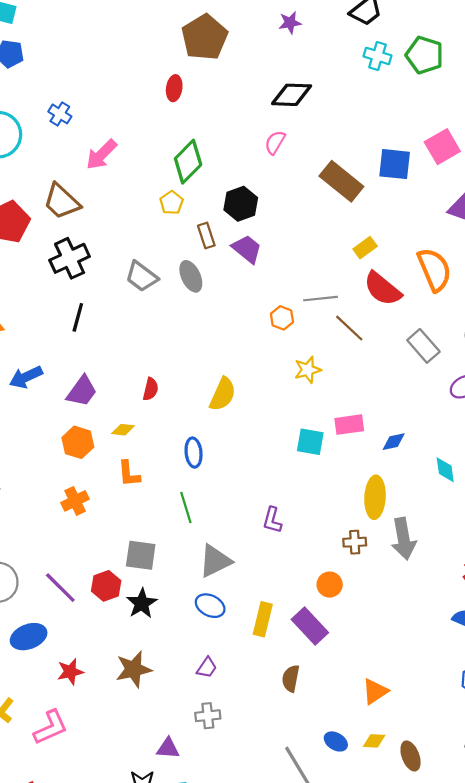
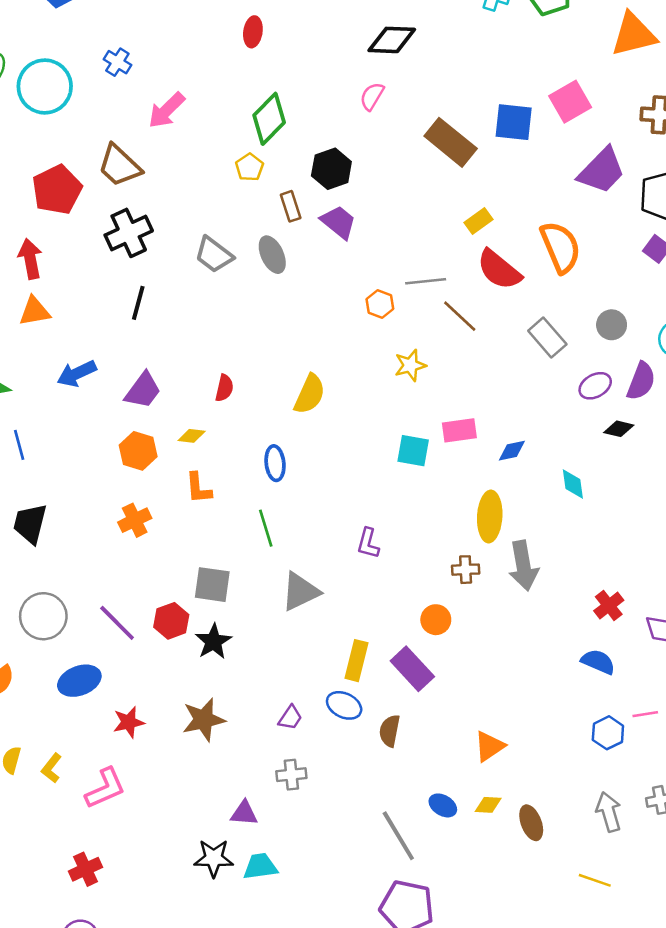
blue ellipse: (210, 606) -> (344, 705), moved

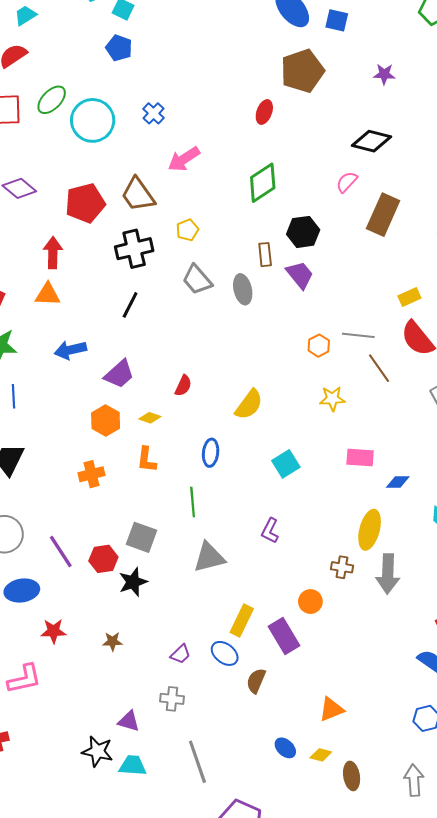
brown rectangle: (451, 142) -> (383, 215), moved, turned 63
yellow pentagon: (249, 167) -> (187, 230), moved
cyan square: (413, 451) -> (286, 464), moved, turned 36
brown star: (204, 720) -> (112, 641), size x0.6
gray line: (398, 836) -> (197, 762), moved

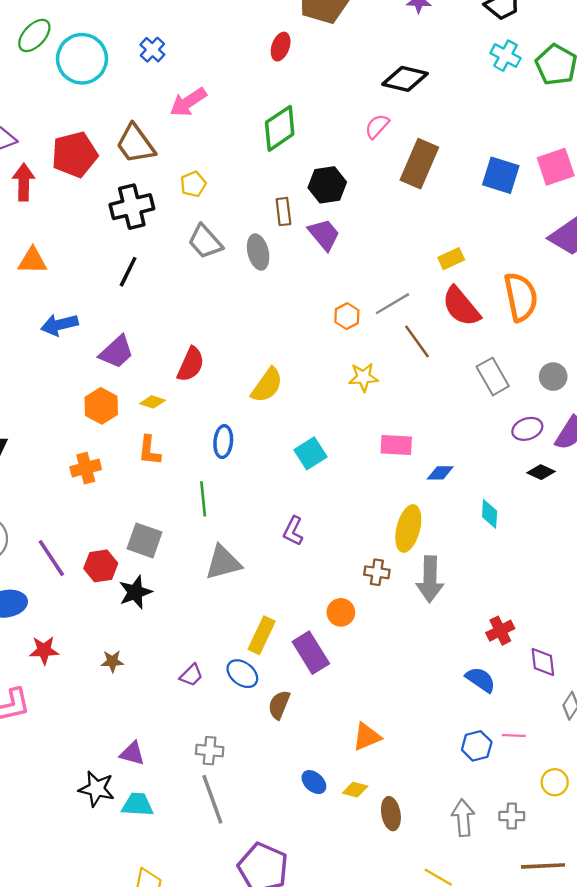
red arrow: (53, 253) -> (24, 182), moved
gray line: (358, 335) -> (392, 304), turned -36
red semicircle: (183, 386) -> (191, 364), size x1.4
gray cross: (172, 699) -> (210, 751), moved

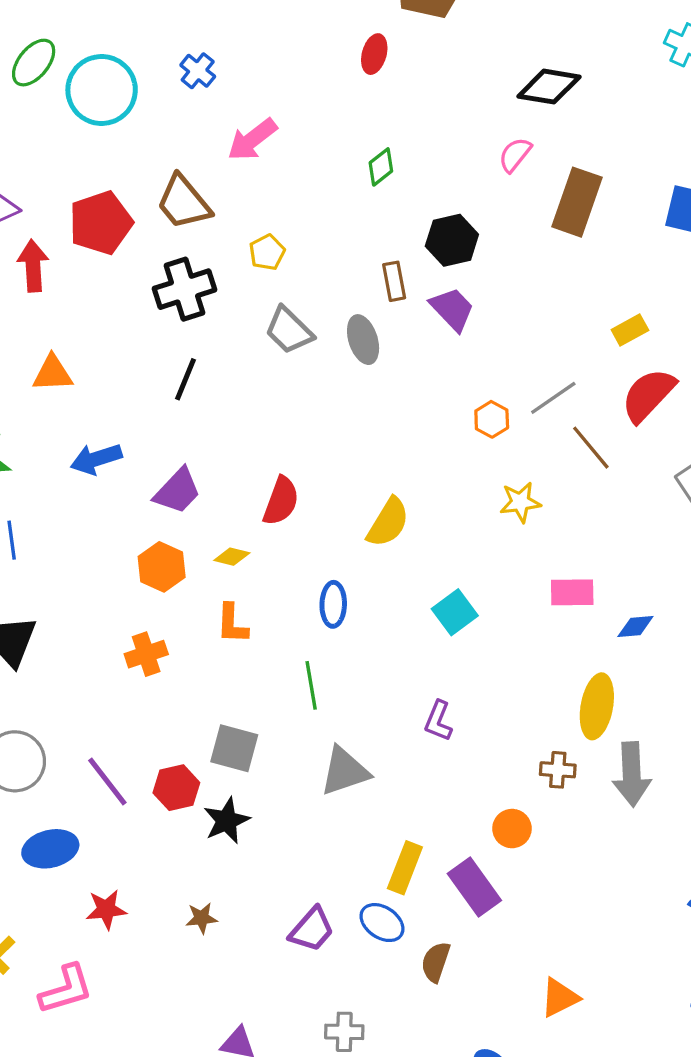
green diamond: (280, 128) -> (381, 167), size x0.6
red semicircle: (461, 306) -> (648, 395), turned 87
purple trapezoid: (191, 675) -> (312, 930), size x1.4

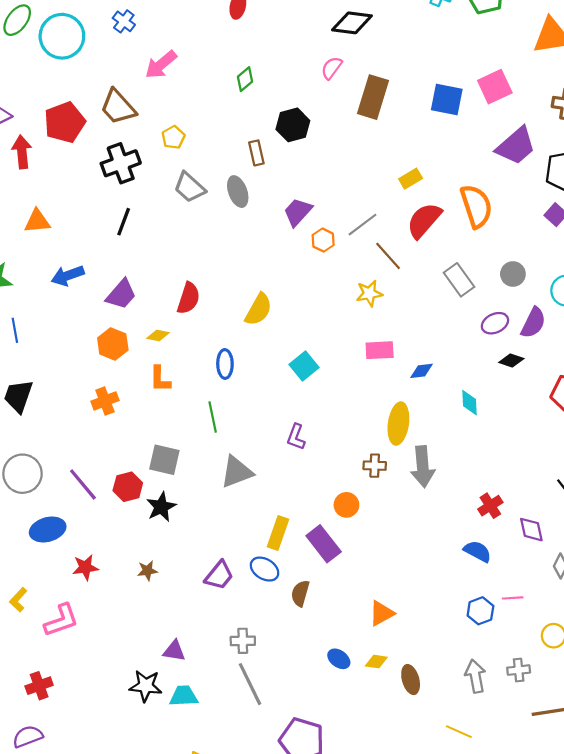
purple trapezoid: (452, 309) -> (298, 212), moved, turned -92
yellow star: (520, 502) -> (369, 293), moved

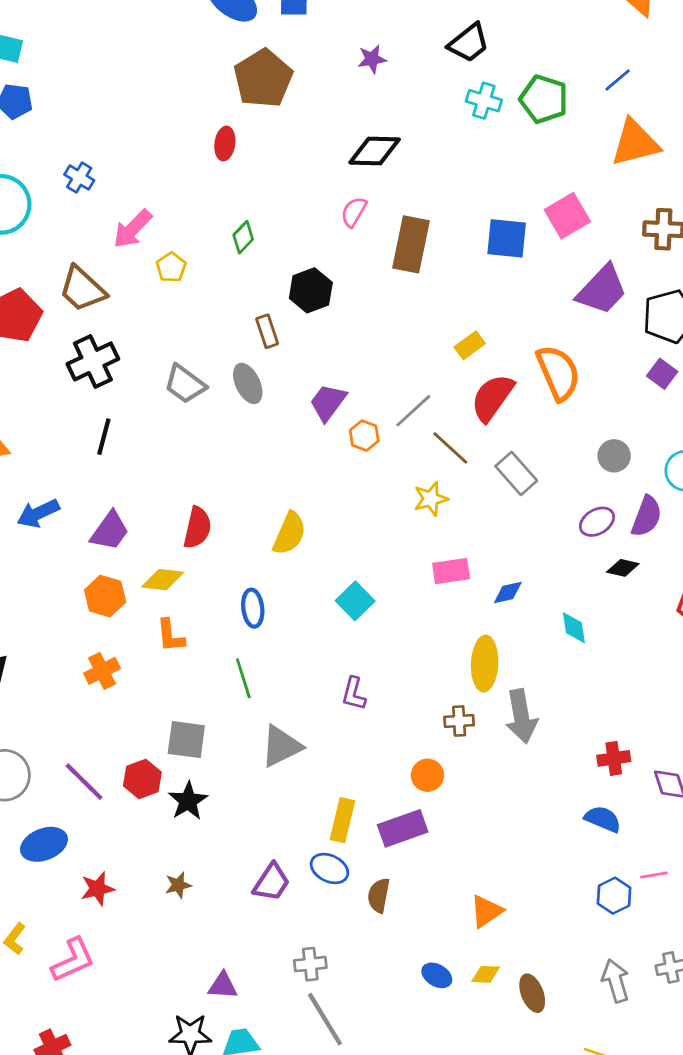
yellow pentagon: (173, 137) -> (171, 267), moved
gray rectangle: (459, 280) -> (516, 473), moved
yellow diamond: (158, 335) -> (163, 580), size x1.4
red cross: (490, 506) -> (614, 758), turned 30
purple rectangle: (324, 544) -> (403, 828), turned -66

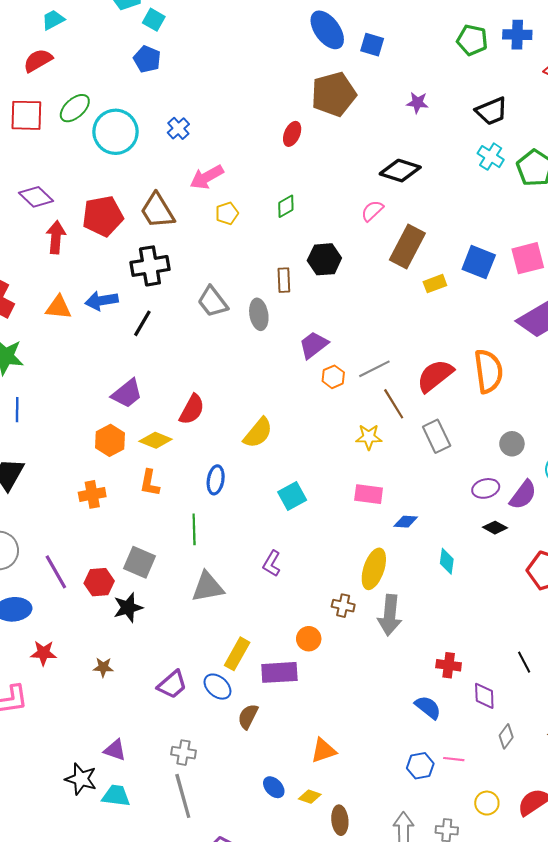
yellow rectangle: (470, 345) -> (435, 284), moved
blue arrow: (38, 513) -> (102, 301), moved

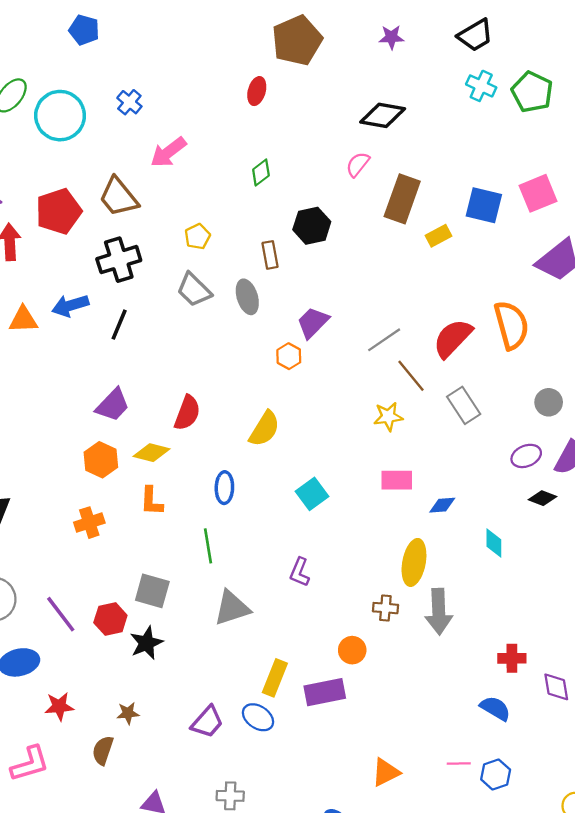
yellow pentagon: (227, 213) -> (197, 237), moved
orange hexagon: (333, 377) -> (289, 356), moved
brown semicircle: (248, 717) -> (103, 750), moved
pink line: (454, 759) -> (459, 764), moved

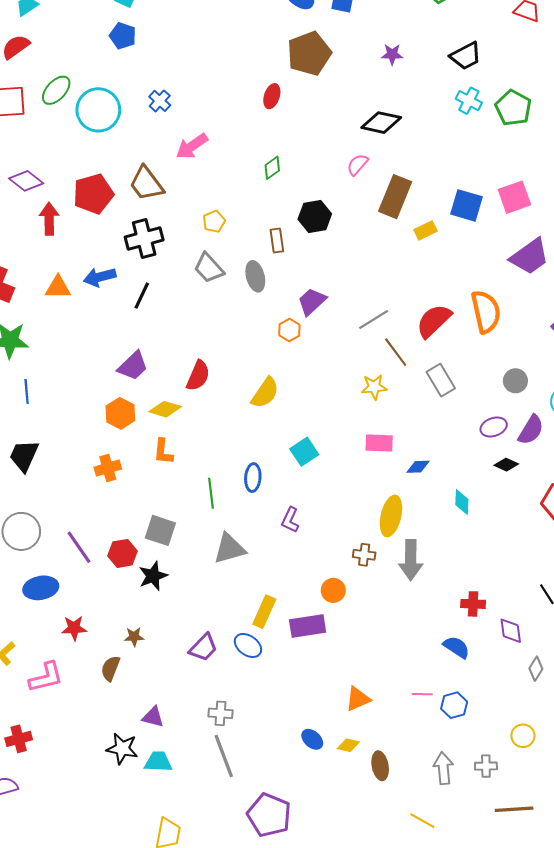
blue ellipse: (224, 488) -> (253, 478), moved

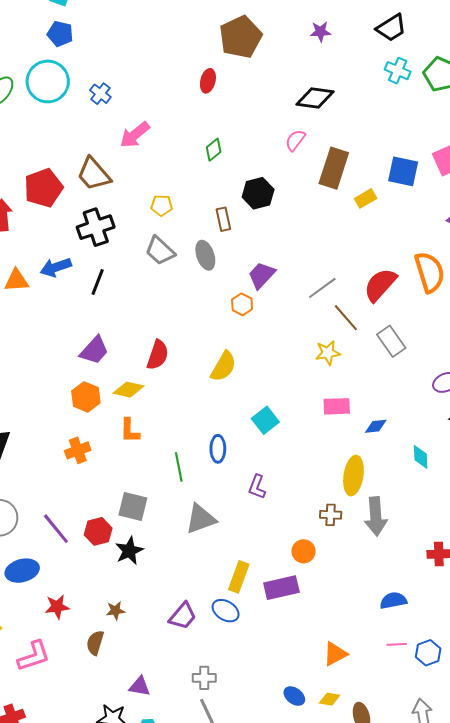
cyan circle: (98, 110) -> (48, 81), moved
yellow pentagon: (214, 221) -> (162, 206), turned 30
blue semicircle: (456, 647) -> (393, 601), moved, turned -40

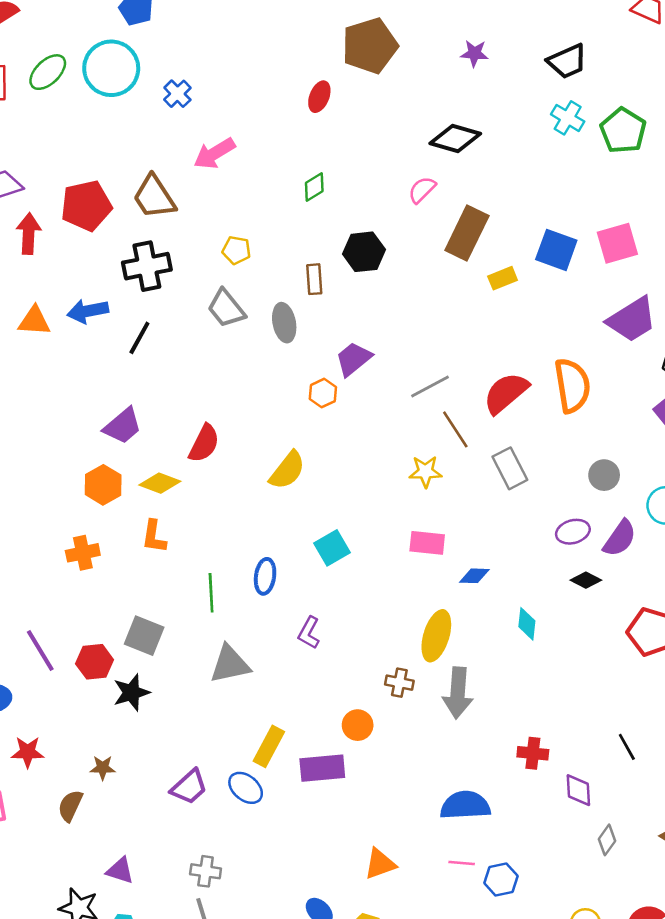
blue semicircle: (393, 601) -> (465, 805), size x1.4

